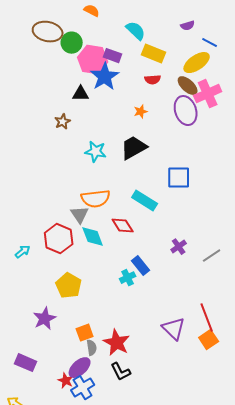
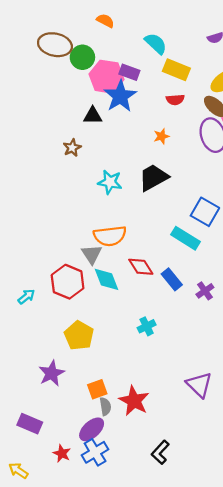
blue square: (179, 178) -> (205, 212), turned 30
cyan rectangle: (145, 201) -> (185, 238), moved
blue rectangle: (141, 266) -> (172, 279), moved
black L-shape: (121, 372) -> (160, 452), moved, turned 70
red star: (66, 381) -> (62, 453), moved

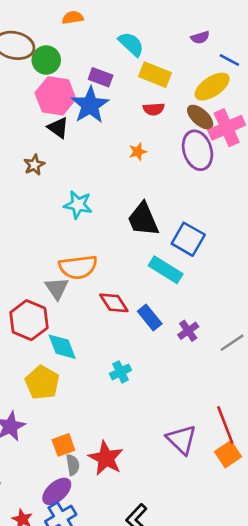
orange semicircle: (105, 21) -> (73, 18), turned -36
pink hexagon: (106, 77) -> (55, 96), moved
black triangle: (93, 116) -> (58, 128), turned 36
black trapezoid: (153, 177) -> (143, 219), moved, turned -84
cyan diamond: (106, 279) -> (62, 347), moved

